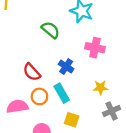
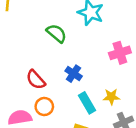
pink cross: (95, 48) -> (120, 53), moved, turned -30
cyan rectangle: (62, 93) -> (87, 103), moved

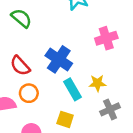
green semicircle: (56, 33) -> (21, 18), moved
blue cross: (74, 74) -> (59, 59), size x1.5

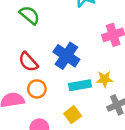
cyan rectangle: (73, 89) -> (80, 85), turned -70
yellow square: (65, 119) -> (73, 115), turned 35

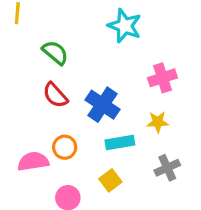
red semicircle: (28, 62) -> (55, 95), moved
yellow star: (105, 79) -> (158, 122), moved

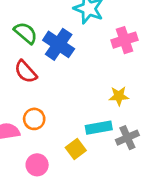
pink cross: (162, 78) -> (125, 40), moved
blue cross: (103, 105) -> (59, 44), moved
cyan rectangle: (120, 142) -> (99, 128), moved

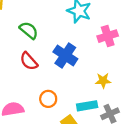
blue cross: (59, 44) -> (65, 55), moved
orange circle: (34, 119) -> (48, 99), moved

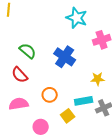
green semicircle: (29, 30) -> (28, 51), moved
red semicircle: (29, 61) -> (20, 75), moved

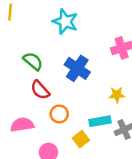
cyan star: (77, 18) -> (65, 22), moved
red semicircle: (20, 75) -> (40, 90), moved

